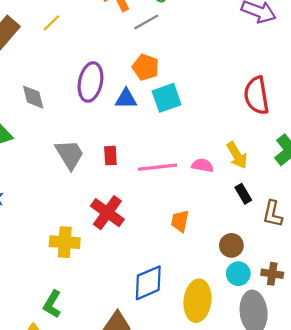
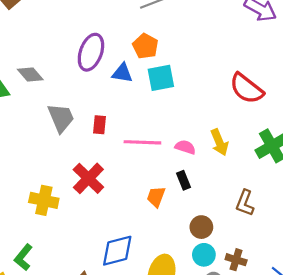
red semicircle: (257, 95) -> (246, 89), turned -51
gray diamond: (33, 97) -> (30, 74), moved, turned -35
black rectangle: (243, 194) -> (184, 180), moved

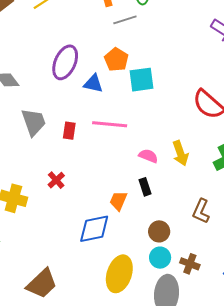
cyan square: (161, 78) -> (141, 80), moved
pink line: (142, 142) -> (110, 124), moved
red cross: (88, 178) -> (56, 180), size x0.6
blue diamond: (117, 251) -> (94, 229), moved

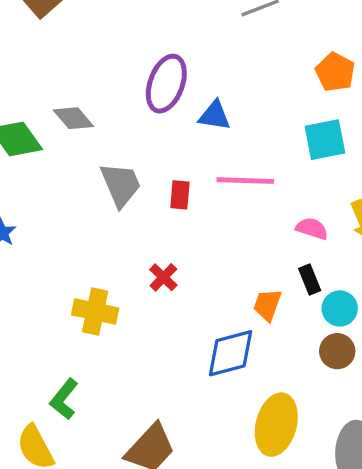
orange pentagon: (116, 60) -> (335, 72), moved
cyan square: (141, 80) -> (325, 140), moved
cyan circle: (160, 258) -> (340, 308), moved

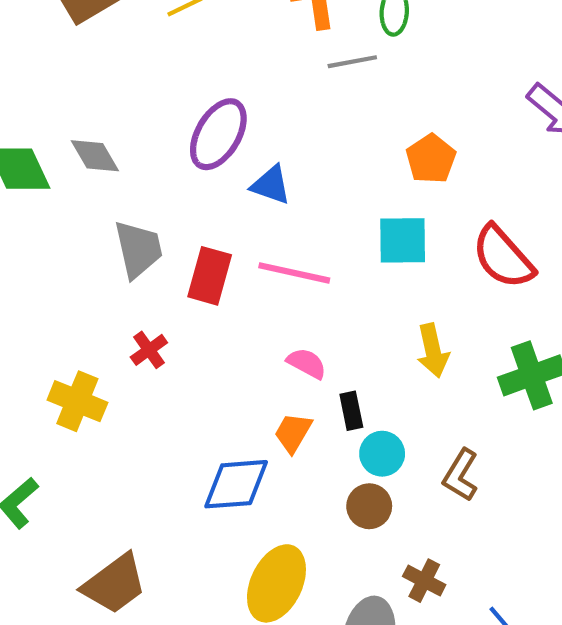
red rectangle: (180, 195) -> (210, 276), size x1.5
pink semicircle: (312, 229) -> (307, 363), moved
red cross: (163, 277) -> (149, 350), moved

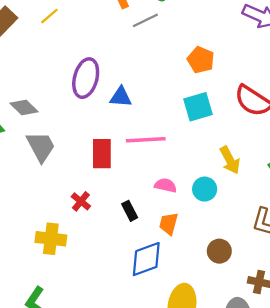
gray trapezoid: (138, 249) -> (41, 147), moved
black rectangle: (351, 411) -> (130, 211), moved
cyan circle: (382, 454) -> (205, 189), moved

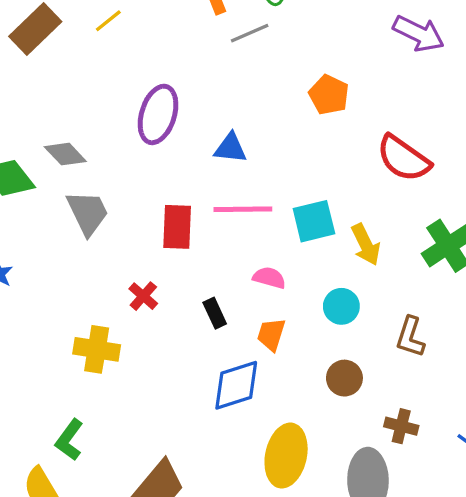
blue triangle: (121, 97) -> (230, 148), moved
cyan square: (198, 107) -> (314, 221), moved
cyan circle: (205, 189) -> (341, 306), moved

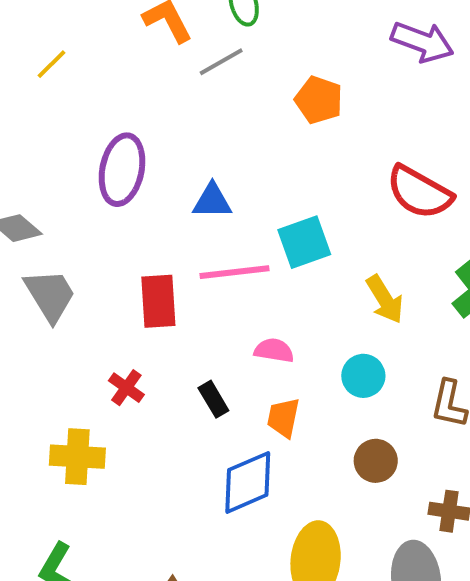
orange pentagon: (329, 95) -> (319, 100), moved
cyan square: (314, 221) -> (304, 242), moved

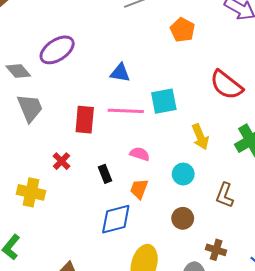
purple ellipse: (122, 170) -> (57, 50), moved, turned 36

